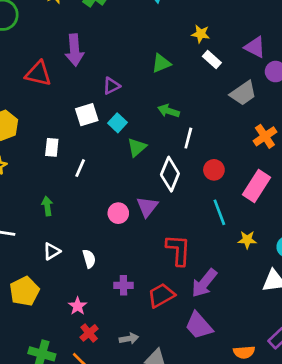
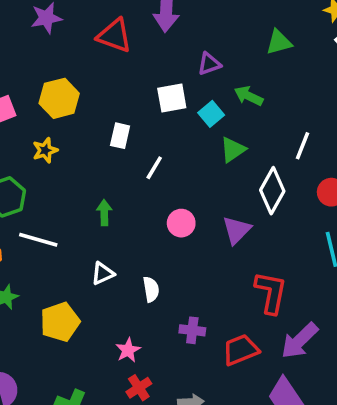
green arrow: (169, 111) -> (249, 96), moved
pink circle: (118, 213) -> (181, 223), moved

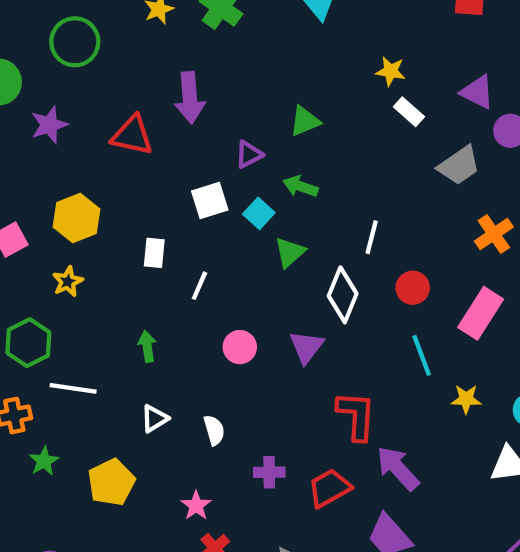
green triangle: (279, 42) -> (305, 121), moved
purple arrow: (300, 341) -> (398, 468), turned 99

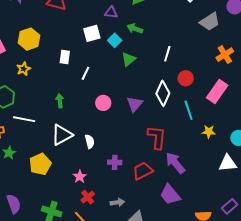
purple triangle: (249, 154) -> (111, 12), turned 32
white diamond: (343, 295) -> (163, 93), moved
white triangle: (155, 419) -> (62, 135), size x1.6

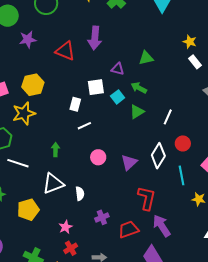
white rectangle: (65, 57) -> (75, 104), moved
green triangle: (129, 59) -> (137, 112), moved
yellow star: (24, 69) -> (24, 113), size x1.6
white line: (85, 73) -> (84, 126), turned 32
purple cross: (115, 162) -> (102, 217), turned -32

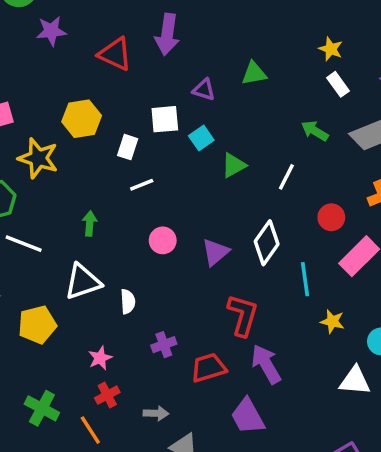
yellow hexagon: (33, 85) -> (82, 119), moved
green arrow: (139, 88) -> (315, 131), moved
yellow star: (24, 113) -> (38, 158), turned 30
red circle: (183, 143) -> (331, 217), moved

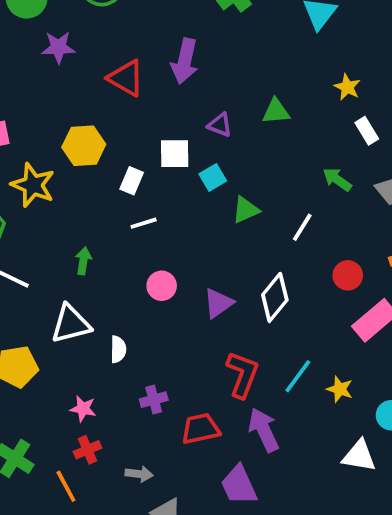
yellow star: (331, 49) -> (347, 87), moved
cyan line: (305, 279) -> (298, 376), moved, turned 40
pink star: (100, 358) -> (83, 409), turned 30

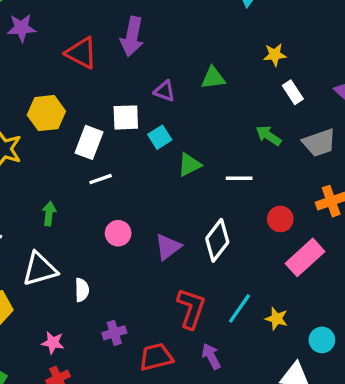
yellow star: (347, 87) -> (275, 55), turned -30
white rectangle: (132, 181) -> (89, 142), size x1.4
white line: (302, 227) -> (239, 178), turned 60
purple arrow: (264, 430) -> (211, 356), size x0.7

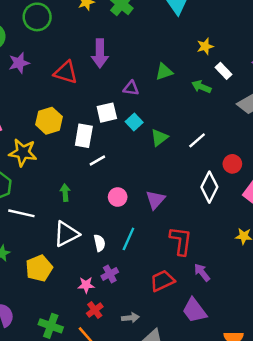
green arrow: (268, 136) -> (201, 87), moved
white line: (239, 178) -> (197, 140), turned -30
white diamond: (217, 240) -> (209, 187), moved
cyan line: (239, 308) -> (128, 239), moved
purple cross: (114, 333) -> (110, 274), moved

